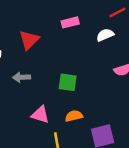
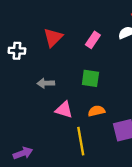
pink rectangle: (70, 22) -> (93, 40), moved, turned -42
gray arrow: (22, 77) -> (46, 83), moved

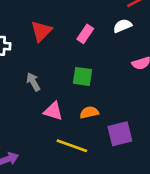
gray arrow: (46, 83) -> (33, 82), turned 63
yellow line: (81, 141) -> (72, 146), turned -60

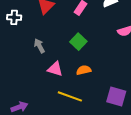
green square: (83, 76) -> (78, 42), turned 35
purple square: (120, 134) -> (116, 96), moved, turned 30

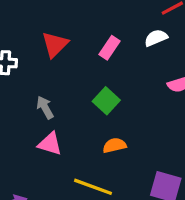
pink triangle: (55, 69) -> (50, 144), moved

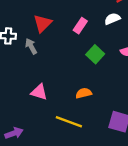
green square: (106, 101) -> (95, 54), moved
gray arrow: (45, 107) -> (31, 46), moved

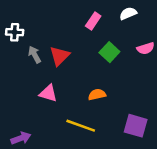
red triangle: (43, 23) -> (60, 56), moved
gray arrow: (31, 46) -> (35, 55), moved

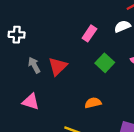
white cross: (15, 32) -> (17, 35), moved
pink triangle: (48, 93) -> (31, 102), moved

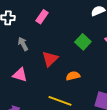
pink rectangle: (89, 33) -> (42, 17), moved
red triangle: (58, 66) -> (50, 59), moved

